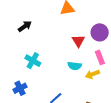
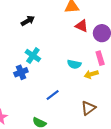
red triangle: (78, 41) -> (82, 26), moved, turned -40
blue cross: (20, 88) -> (21, 72), moved

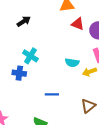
blue cross: (21, 72) -> (19, 73), turned 32
blue line: (53, 95) -> (52, 94), turned 40

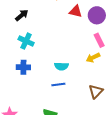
cyan cross: (30, 56) -> (26, 41), moved
cyan semicircle: (72, 63) -> (61, 66), moved

